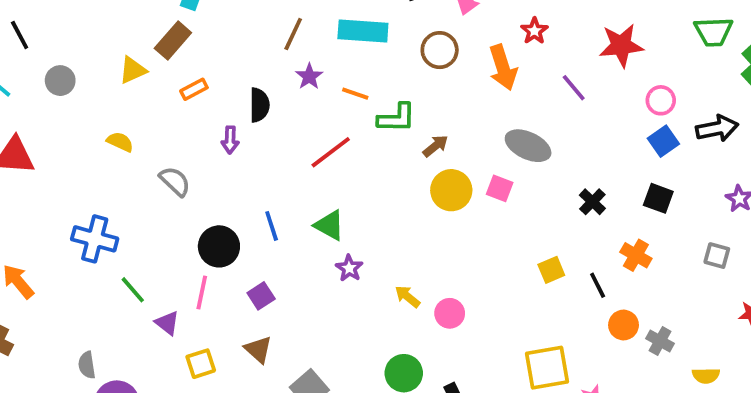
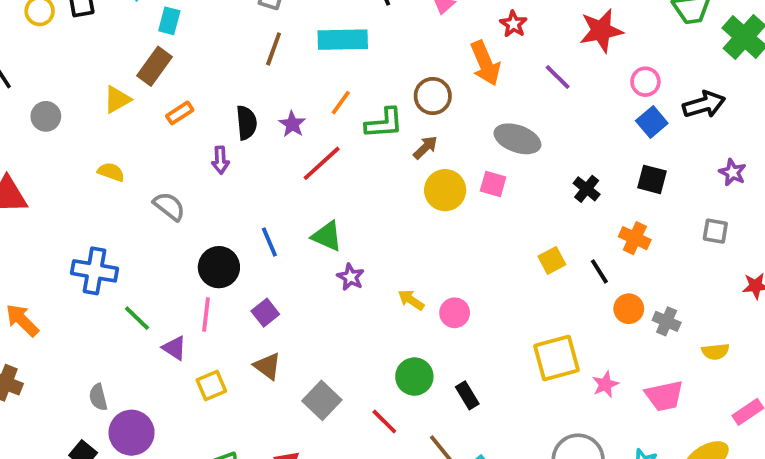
brown circle: (440, 50) -> (433, 96), moved
purple star: (309, 76) -> (292, 124), moved
orange line: (355, 94) -> (341, 103), turned -68

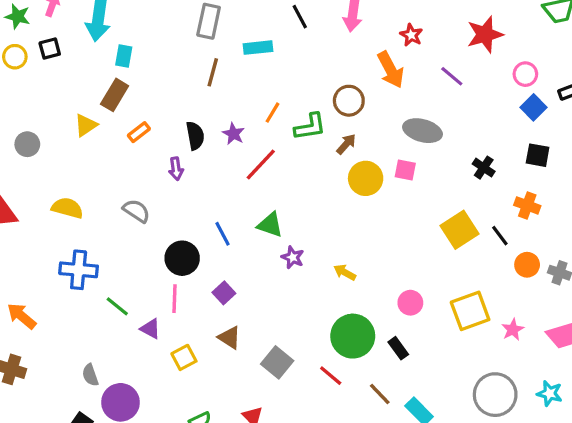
cyan rectangle: (343, 40) -> (258, 48), moved, size x0.7
yellow semicircle: (111, 172) -> (67, 208), moved, size x1.4
yellow square: (552, 260) -> (460, 230), size x1.6
pink circle: (455, 313) -> (410, 303), moved
green circle: (414, 377) -> (353, 336), size x1.4

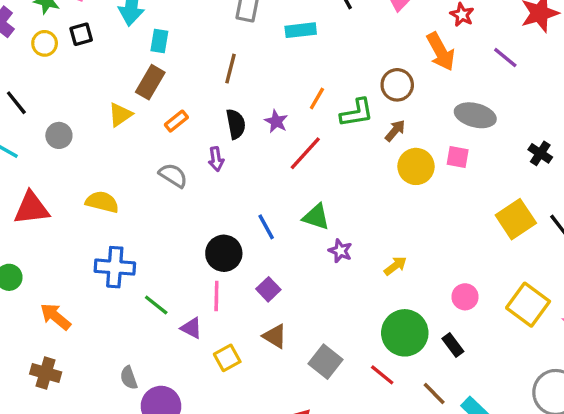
brown line: (213, 72) -> (230, 69), moved
gray semicircle: (136, 211) -> (173, 175), moved
yellow arrow: (345, 272) -> (395, 266), turned 115
yellow square: (470, 311) -> (528, 305), turned -33

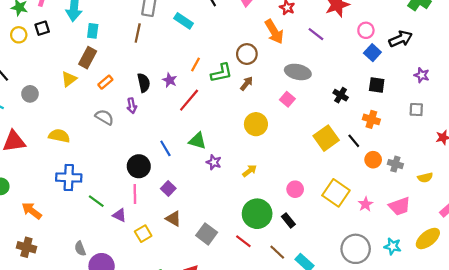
cyan rectangle: (301, 30) -> (184, 21), turned 42
brown line: (230, 69) -> (138, 33), moved
pink square: (458, 157) -> (287, 99), turned 32
yellow circle: (416, 166) -> (256, 124), moved

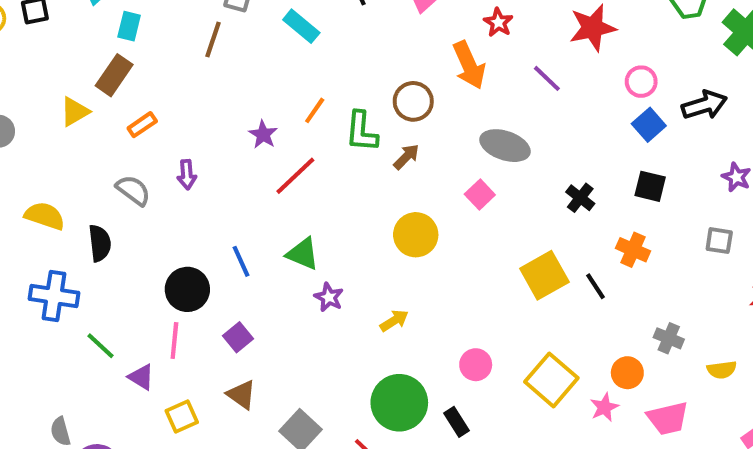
green L-shape: (221, 73) -> (362, 132), turned 100
black semicircle: (144, 83) -> (100, 243), moved
orange circle: (373, 160) -> (627, 373), moved

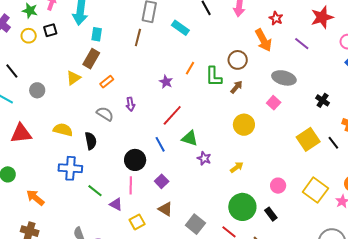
red line: (295, 176) -> (172, 115), moved

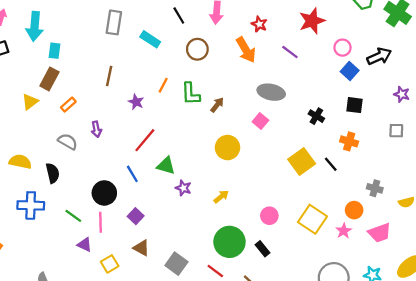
brown line: (138, 37) -> (109, 76), moved
brown circle: (238, 60) -> (197, 49), moved
green line: (95, 191) -> (73, 216), moved

